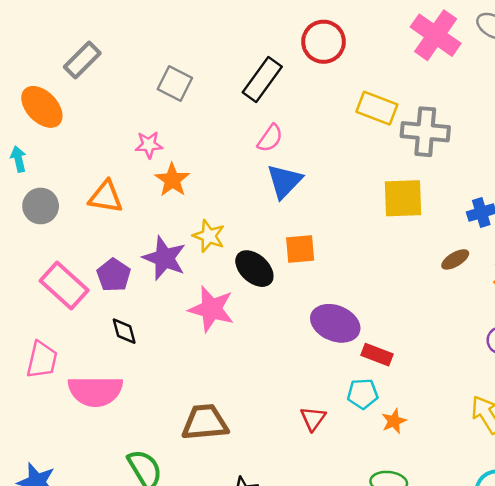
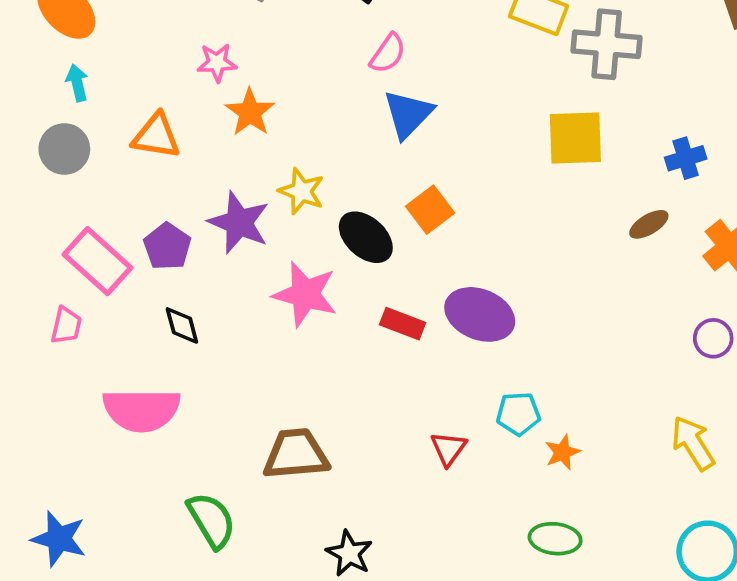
cyan arrow: (18, 159) -> (77, 83), moved
orange square: (300, 249) -> (430, 210), turned -32
red rectangle: (377, 355) -> (403, 324), moved
pink trapezoid: (42, 360) -> (66, 325), moved, size x0.7

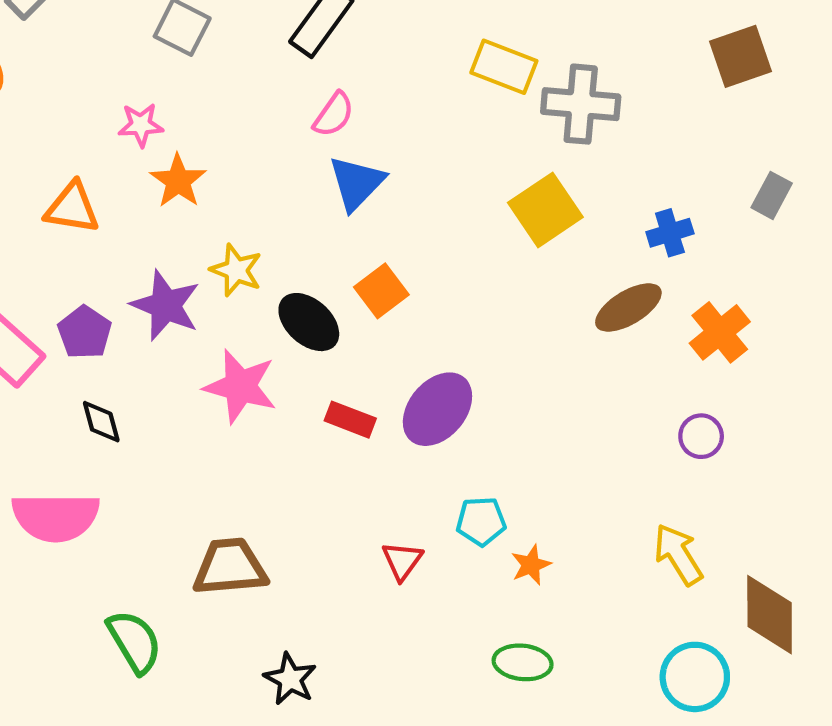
yellow square: (575, 138) -> (545, 210), turned -32
brown ellipse: (649, 224) -> (628, 308), size x1.5
purple ellipse: (480, 314) -> (437, 409), turned -72

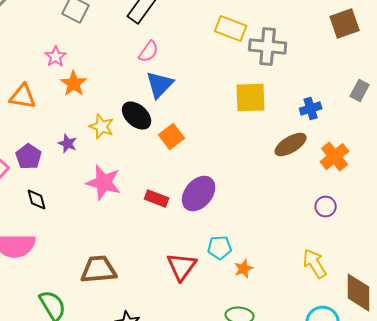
pink star: (141, 125) -> (56, 57), turned -30
yellow square: (545, 210) -> (251, 98), turned 32
purple star: (166, 305) -> (68, 144), size x0.6
black ellipse: (309, 322) -> (137, 116), moved
red triangle: (402, 561) -> (182, 267), size x1.5

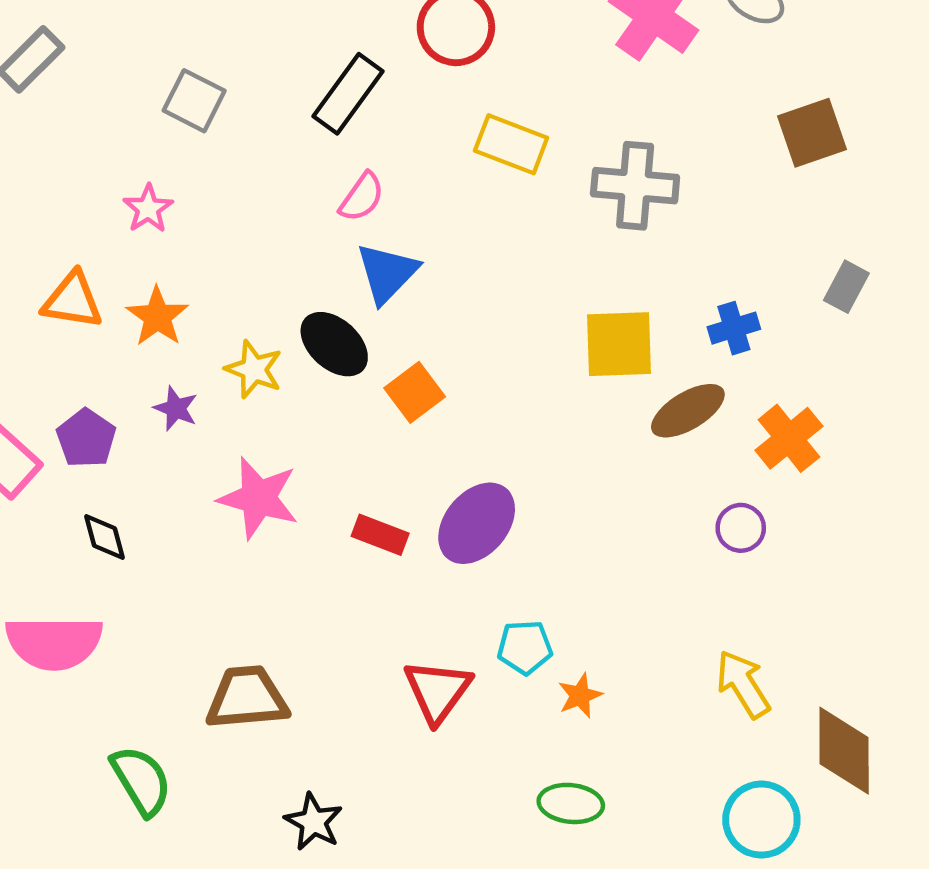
yellow rectangle: (231, 29) -> (511, 144), moved
orange star: (74, 84) -> (157, 317), moved
yellow square: (251, 98) -> (619, 344), moved
purple circle: (326, 207) -> (741, 528), moved

